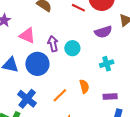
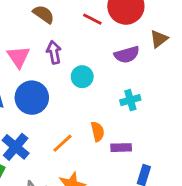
pink triangle: (27, 36) -> (18, 57), turned 30
purple arrow: (53, 44) -> (54, 52), moved
purple rectangle: (110, 97) -> (121, 148), moved

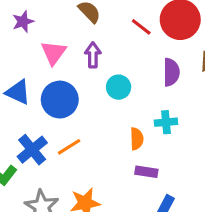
purple semicircle: (127, 55) -> (171, 72), turned -85
orange semicircle: (98, 132) -> (137, 139), moved
orange line: (62, 143) -> (69, 147), moved

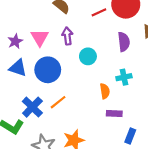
purple star: (23, 22) -> (15, 41), moved
red line: (141, 27) -> (99, 12), turned -56

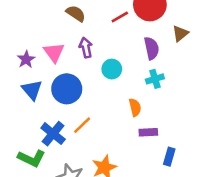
blue triangle: (18, 68) -> (32, 90), turned 36
cyan cross: (124, 77) -> (155, 79), moved

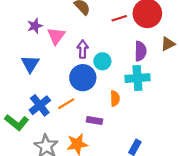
purple arrow: (86, 48) -> (83, 49), moved
purple star: (26, 59) -> (35, 26), moved
cyan cross: (155, 79) -> (137, 78), size x1.5
blue circle: (67, 89) -> (83, 78), moved
purple rectangle: (148, 132) -> (94, 121), moved

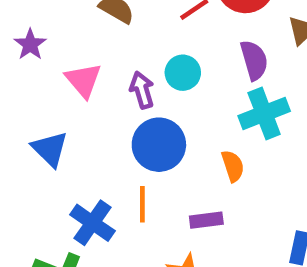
purple star: (35, 26) -> (30, 44), moved
cyan circle: (102, 61) -> (183, 73), moved
orange line: (66, 104) -> (142, 204), turned -42

